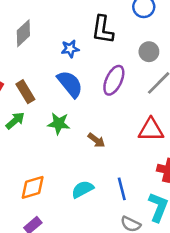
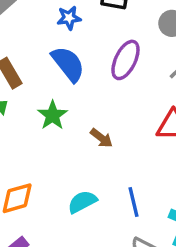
green star: (59, 123) -> (53, 115), turned 30

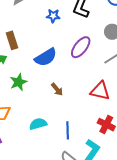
blue semicircle: (68, 64) -> (46, 57), moved, turned 85
green star: (53, 115) -> (19, 82), moved

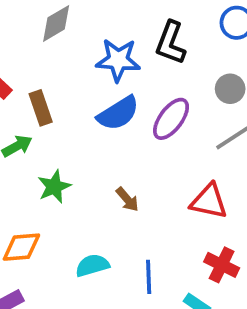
blue star: (53, 16) -> (118, 60), size x1.6
blue semicircle: (46, 57) -> (118, 113), moved

